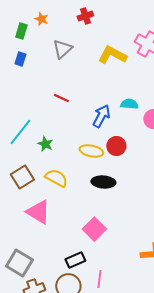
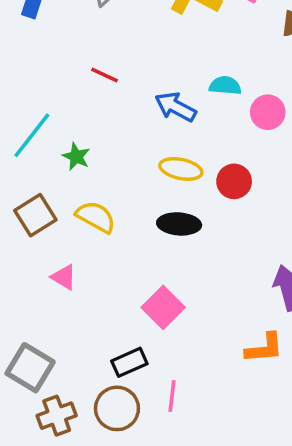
blue arrow: (101, 116) -> (176, 107), turned -90
red circle: (116, 146) -> (234, 181), moved
yellow ellipse: (91, 151) -> (181, 169), moved
pink triangle: (38, 212) -> (64, 277), size x0.6

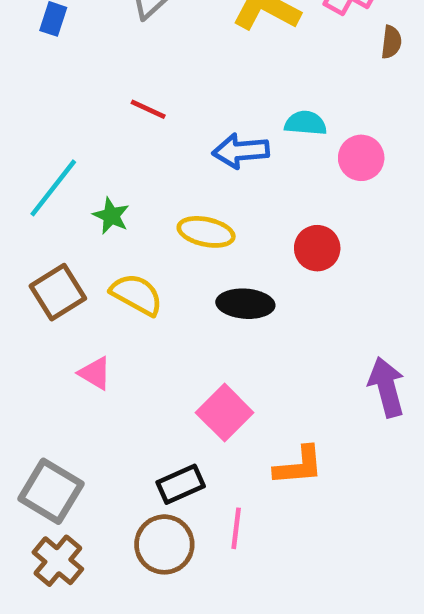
blue arrow: (176, 107) -> (241, 151), turned -33
yellow ellipse: (181, 169) -> (206, 232), moved
orange L-shape: (264, 348) -> (299, 466), moved
brown cross: (57, 416) -> (58, 561), moved, turned -30

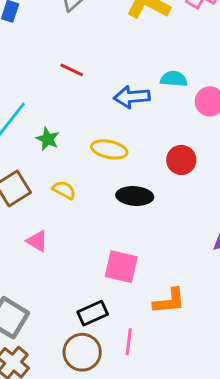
yellow semicircle: (137, 294) -> (64, 190), size x0.7
pink square: (225, 413) -> (121, 267), turned -32

